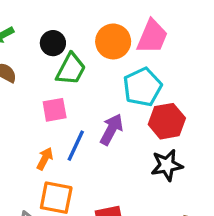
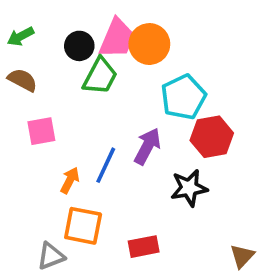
pink trapezoid: (152, 37) -> (117, 38), moved
pink square: (55, 110) -> (41, 131), moved
black star: (167, 165) -> (189, 188), moved

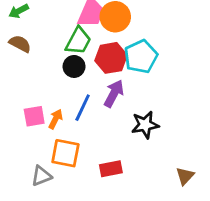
black circle: (79, 46) -> (74, 66), moved
pink square: (41, 131) -> (34, 116), moved
red hexagon: (212, 137) -> (111, 58), moved

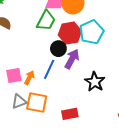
black circle: (74, 66) -> (58, 49), moved
black star: (145, 125) -> (95, 82), turned -30
gray triangle: (41, 176) -> (19, 101), moved

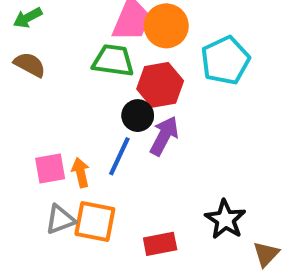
green trapezoid: (46, 21) -> (113, 60), turned -110
cyan pentagon: (92, 32) -> (225, 60), moved
orange arrow: (29, 78) -> (81, 173), turned -40
black star: (95, 82) -> (225, 219), moved

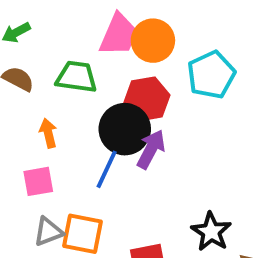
green trapezoid: (113, 60) -> (76, 77), moved
black circle: (138, 116) -> (125, 129), size x1.6
orange arrow: (81, 173) -> (48, 133), moved

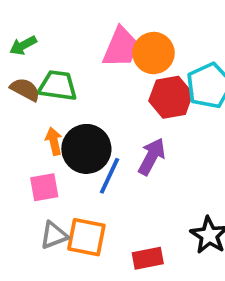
green trapezoid: (76, 77) -> (58, 86), moved
red hexagon: (147, 99) -> (171, 97), moved
black circle: (125, 129) -> (86, 149), moved

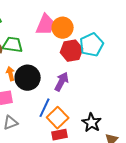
blue line: (109, 176) -> (45, 108), moved
orange square: (86, 237) -> (58, 118), moved, turned 35

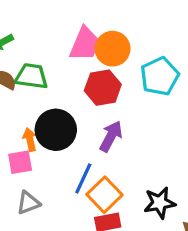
red hexagon: (72, 51) -> (103, 88), moved
orange arrow: (11, 74) -> (30, 140), moved
black star: (92, 123) -> (160, 203), turned 30

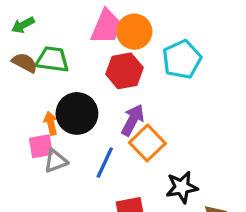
orange square: (104, 195) -> (147, 143), moved
gray triangle: (28, 203) -> (56, 161), moved

